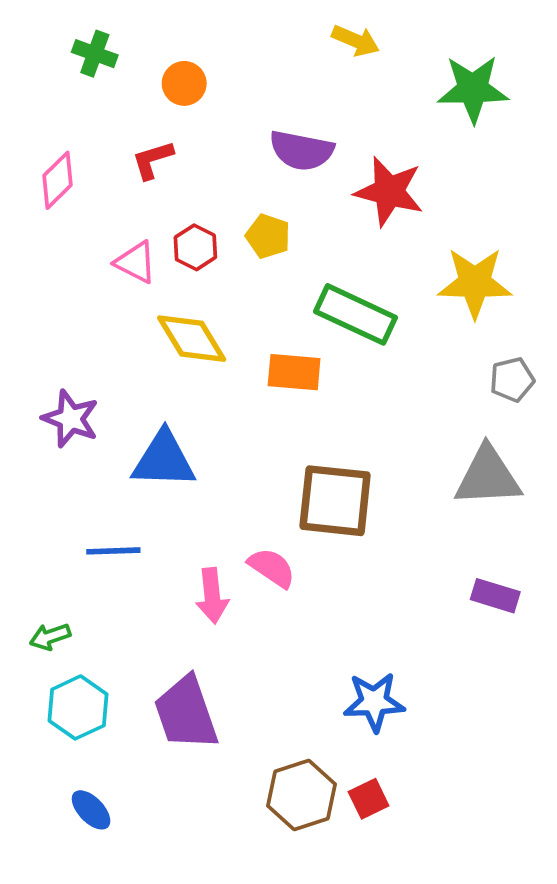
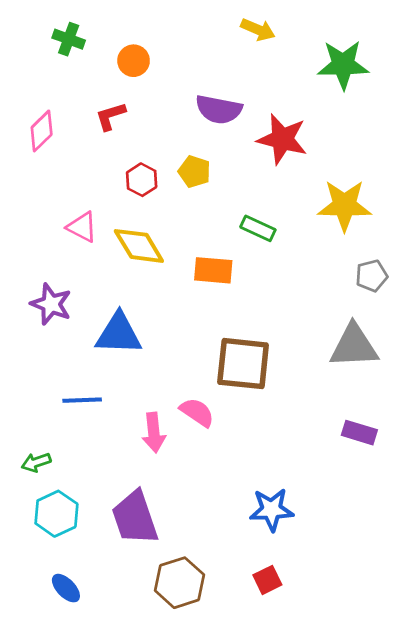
pink triangle: (136, 262) -> (82, 227), moved
green rectangle: (356, 314) -> (258, 228), size x0.6
brown hexagon: (302, 795) -> (179, 583), moved

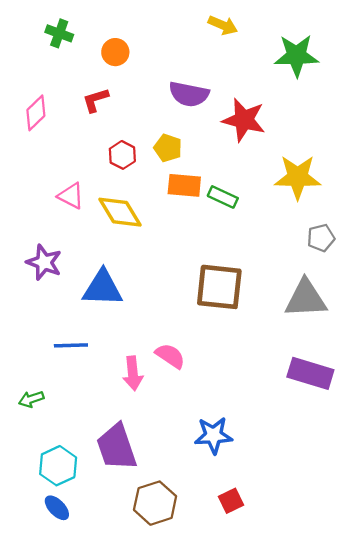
orange rectangle: (213, 270) -> (184, 185), moved
brown square: (243, 364) -> (219, 287), moved
purple rectangle: (359, 433) -> (310, 373), size x1.5
blue star: (271, 510) -> (213, 435), moved
cyan hexagon: (56, 514) -> (58, 466), moved

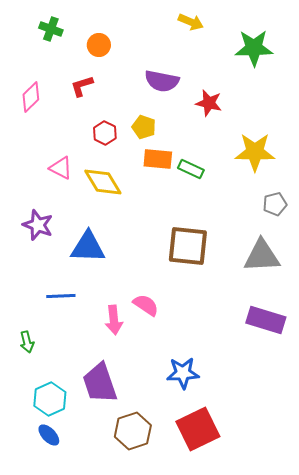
red star: (244, 120) -> (209, 103), size x0.7
green arrow: (31, 399) -> (27, 342), turned -85
red square: (231, 501) -> (198, 429), size x2.0

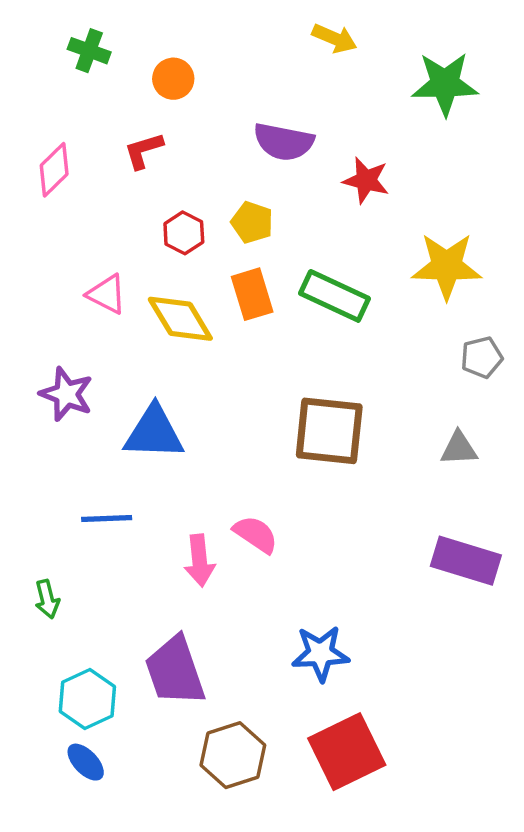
orange rectangle: (158, 159) -> (252, 294), moved, turned 68
green rectangle: (191, 169) -> (334, 296), size x1.5
gray triangle: (262, 256) -> (459, 448), size x0.6

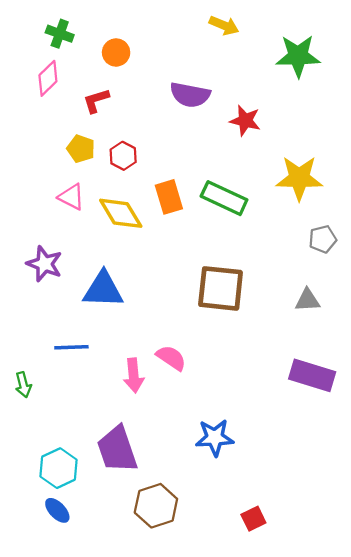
pink diamond: (54, 170) -> (48, 78), moved
yellow pentagon: (252, 222) -> (81, 149), moved
green arrow: (47, 599) -> (23, 385), moved
red square: (347, 752) -> (253, 519), moved, size x0.5

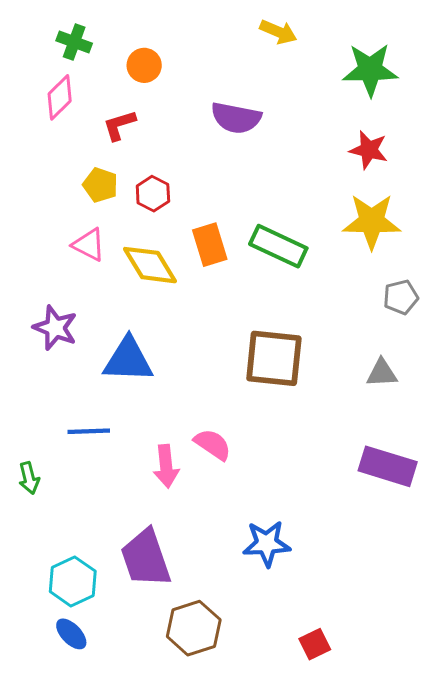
red star: (245, 121) -> (369, 150), moved

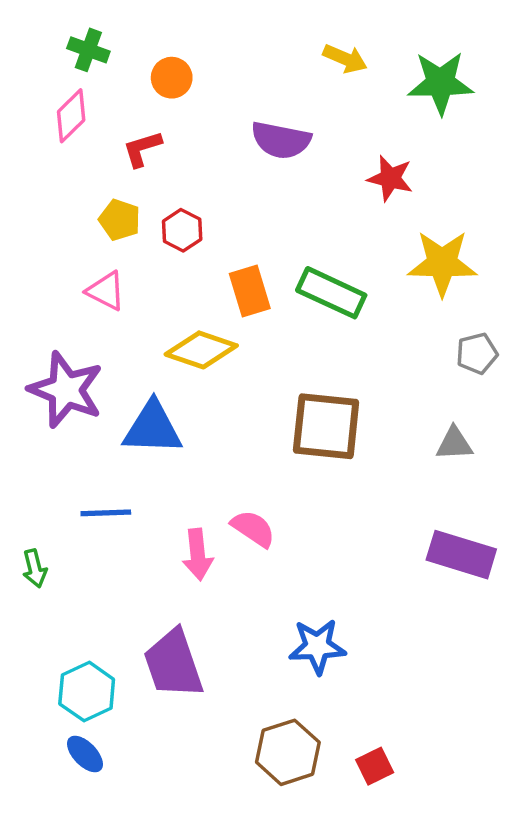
yellow arrow: (278, 32) -> (345, 59), moved
red star: (369, 150) -> (390, 178), moved
yellow diamond: (150, 265) -> (201, 350), moved, turned -40
purple star: (55, 328) -> (66, 390), size x1.4
brown hexagon: (194, 628) -> (288, 752), moved

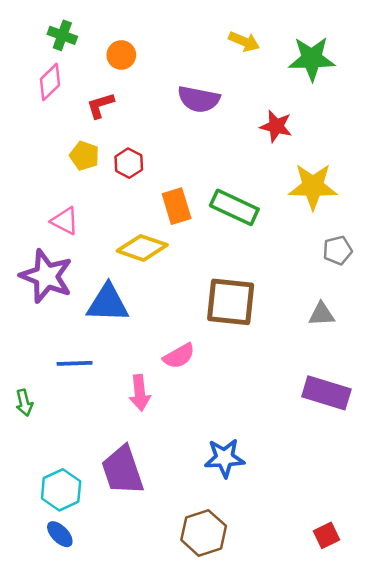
pink triangle: (106, 291) -> (65, 221), moved
pink semicircle: (253, 529) -> (179, 356), moved, turned 116
red square: (375, 766) -> (326, 535), moved

